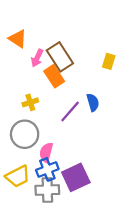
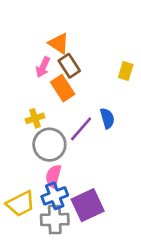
orange triangle: (18, 39) -> (59, 43), moved
brown rectangle: (60, 57) -> (69, 66), size x0.7
gray circle: (25, 134) -> (49, 145), moved

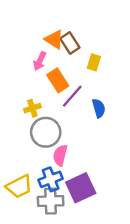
brown rectangle: (69, 66) -> (70, 43), moved
yellow rectangle: (126, 71) -> (94, 62), moved
purple line: (81, 129) -> (72, 96), moved
pink semicircle: (53, 176) -> (60, 155), moved

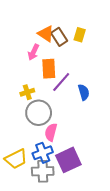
yellow rectangle: (94, 62) -> (80, 35), moved
orange rectangle: (58, 80) -> (49, 69), turned 30

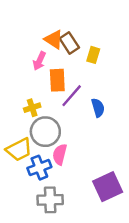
yellow rectangle: (80, 35) -> (93, 55), moved
blue cross: (43, 153) -> (39, 168), moved
yellow trapezoid: (16, 159) -> (19, 150), moved
purple square: (68, 160) -> (108, 187), moved

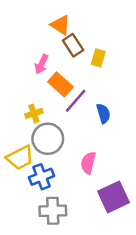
orange triangle: (54, 39) -> (60, 25), moved
orange rectangle: (57, 80) -> (60, 84), turned -45
pink semicircle: (60, 154) -> (88, 163), moved

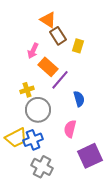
blue semicircle: (103, 113) -> (79, 99), moved
yellow trapezoid: (20, 158) -> (16, 138), moved
gray cross: (53, 211) -> (42, 167), turned 30

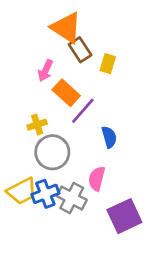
orange triangle: (48, 20) -> (66, 28), size x1.4
gray cross: (42, 167) -> (72, 198), moved

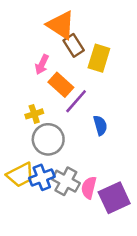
yellow rectangle: (108, 64) -> (99, 58), size x1.5
pink semicircle: (97, 179) -> (89, 188), moved

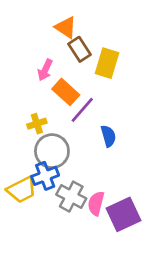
orange triangle: (61, 25) -> (66, 27), size x0.7
blue cross: (42, 177) -> (45, 176), moved

